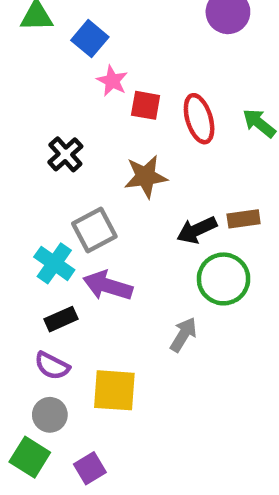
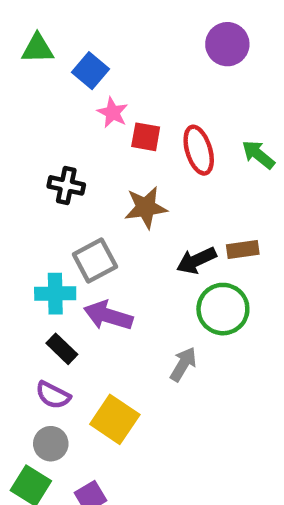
black cross: (65, 154) -> (66, 185), turned -36
cyan cross: (54, 263) -> (55, 294), turned -36
black rectangle: (61, 319) -> (62, 349), turned 68
yellow square: (114, 390) -> (115, 419), turned 30

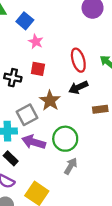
red square: (146, 137) -> (38, 69), moved
brown star: (146, 207) -> (50, 101), moved, turned -30
black arrow: (196, 260) -> (78, 87), moved
green circle: (223, 309) -> (65, 139), moved

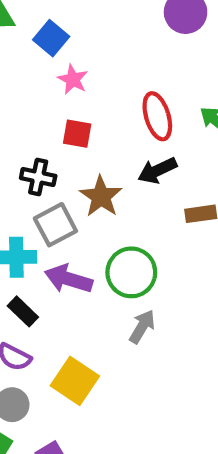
black cross: (13, 78) -> (38, 177), moved

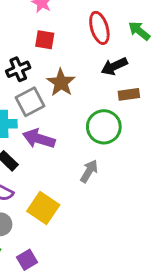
black arrow: (157, 170) -> (114, 66), moved
black cross: (38, 177) -> (18, 69), turned -35
green circle: (131, 272) -> (104, 127), moved

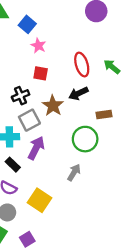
black arrow: (114, 66) -> (78, 93), moved
purple arrow: (39, 139) -> (36, 148), turned 100

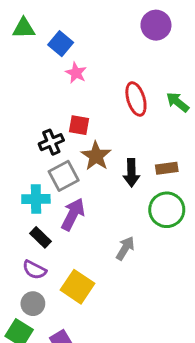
red square: (41, 73) -> (79, 125), moved
black arrow: (78, 93) -> (131, 173), moved, turned -66
green circle: (85, 139) -> (167, 210), moved

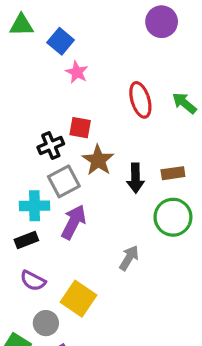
black rectangle: (41, 237) -> (26, 240), moved, turned -65
gray circle: (33, 304) -> (46, 323), moved

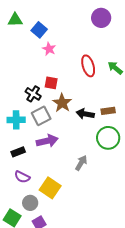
black cross: (51, 146) -> (33, 94), turned -35
black arrow: (136, 178) -> (85, 114), turned 102
cyan cross: (35, 206) -> (16, 120), moved
purple arrow: (74, 222) -> (47, 141), turned 50

